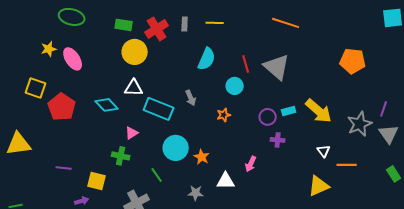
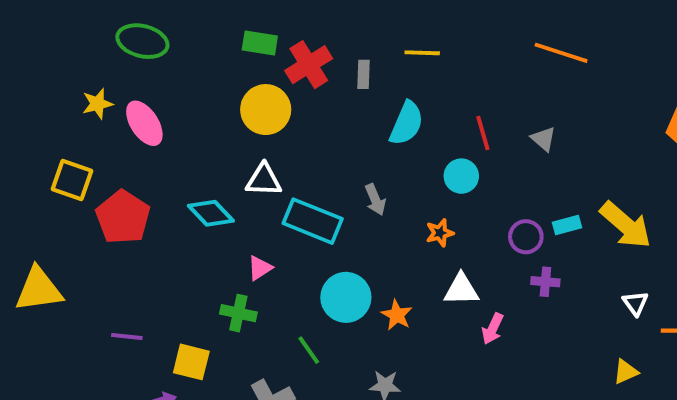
gray rectangle: (185, 24) -> (363, 74), moved
green rectangle: (124, 25) -> (260, 43), moved
gray triangle: (277, 67) -> (543, 139), size x0.5
white triangle: (226, 181) -> (461, 290), moved
yellow triangle: (319, 186) -> (626, 372), size x0.6

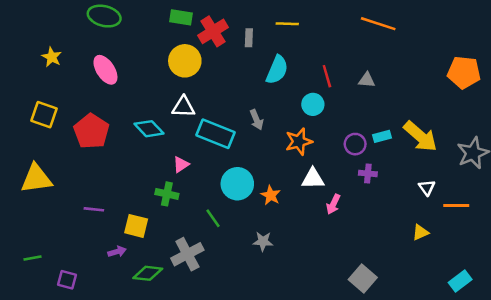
yellow star: (97, 104) -> (52, 57), moved, turned -30
gray triangle: (543, 139) -> (367, 80), turned -36
yellow square: (72, 180) -> (44, 115), moved
orange star: (440, 233) -> (299, 141), size x1.5

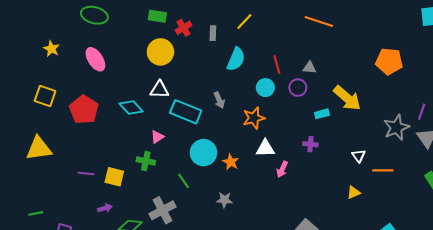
yellow line: (287, 24) -> (244, 21), turned -48
red cross: (213, 31) -> (184, 28), size x0.7
yellow arrow: (420, 136) -> (347, 98), moved
purple circle: (355, 144) -> (298, 88), moved
yellow square: (136, 226) -> (114, 177), moved

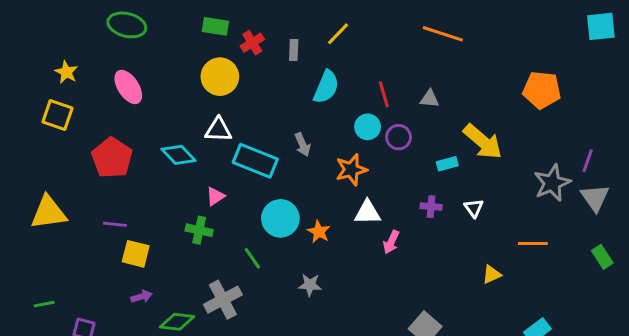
purple circle: (298, 88) -> (399, 137), moved
yellow square: (45, 96) -> (57, 115), moved
white triangle: (359, 156) -> (474, 208), moved
purple line: (86, 174) -> (115, 224), moved
yellow square: (114, 177) -> (136, 254), moved

